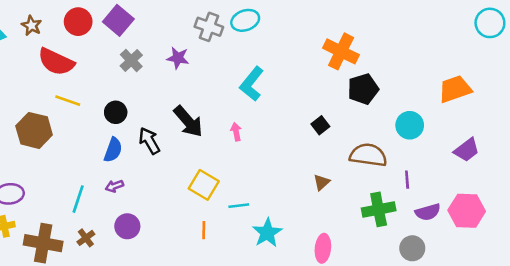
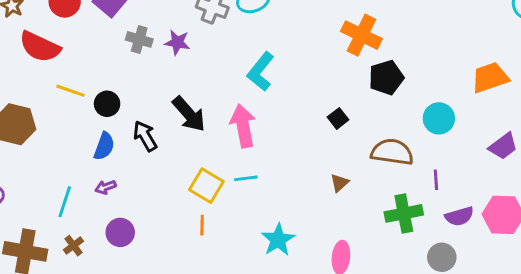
gray cross: (131, 61) -> (139, 39), moved, turned -30
yellow line: (68, 101) -> (71, 91), moved
pink arrow: (236, 132) -> (243, 126), size x2.0
cyan line: (239, 206) -> (246, 178), moved
orange line: (204, 230) -> (202, 225), moved

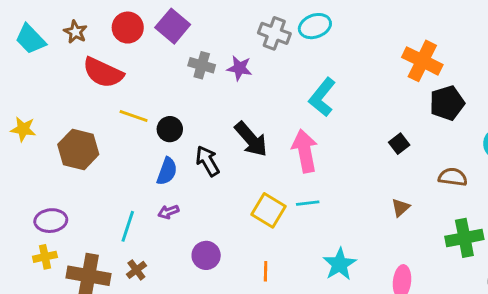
brown semicircle: (392, 152) -> (453, 177), size x0.7
orange line: (202, 225) -> (266, 271), moved
purple circle: (120, 232) -> (206, 255), moved

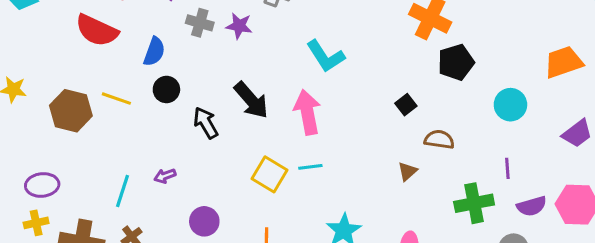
cyan L-shape: (322, 97) -> (326, 56), turned -72
yellow line: (134, 116) -> (116, 99), moved
blue semicircle: (167, 171) -> (154, 52), moved
brown semicircle: (453, 177) -> (439, 140), moved

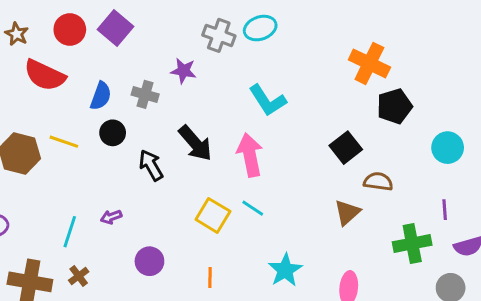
gray cross: (200, 23) -> (145, 94), moved
black square: (406, 105) -> (346, 148), size x1.5
cyan line: (310, 167) -> (253, 208), turned 40
brown triangle: (407, 171) -> (347, 213), size x1.4

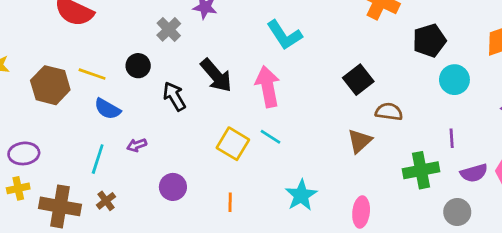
gray cross: (145, 94) -> (169, 29), turned 30
blue semicircle: (101, 96) -> (107, 109), moved, turned 100
black pentagon: (394, 106) -> (429, 41), moved

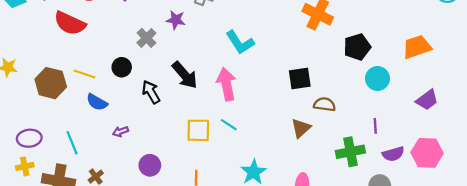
black square: (358, 80) -> (300, 78), turned 30
yellow square: (233, 144) -> (198, 130), turned -30
cyan line: (98, 159) -> (72, 143), moved, turned -40

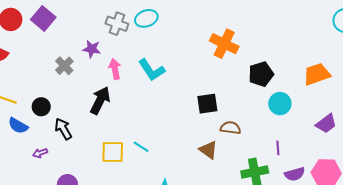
black circle: (122, 67) -> (41, 107), moved
black arrow: (185, 75) -> (100, 100), turned -112
pink arrow: (226, 84) -> (115, 69), moved, size x0.7
black arrow: (151, 92) -> (63, 129), moved
brown triangle: (301, 128) -> (208, 150), turned -42

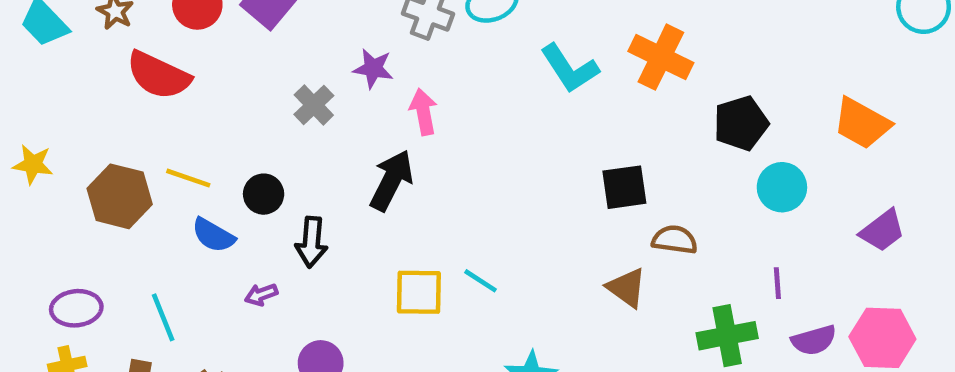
cyan L-shape: (152, 70) -> (570, 68), moved
orange trapezoid: (317, 74) -> (862, 123), turned -132
black arrow: (63, 129) -> (311, 242), turned -145

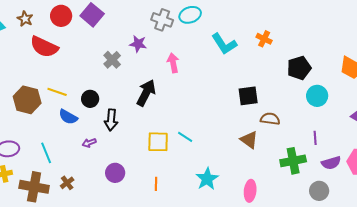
orange cross: (661, 57) -> (264, 39), size x0.6
pink arrow: (423, 112) -> (173, 63), moved

